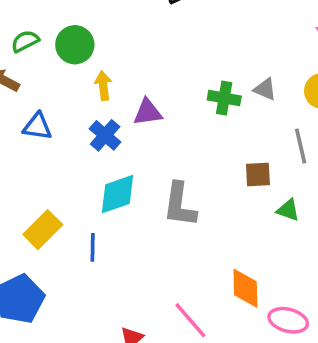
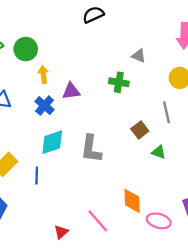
gray triangle: (265, 89) -> (139, 56), moved
brown square: (258, 174) -> (140, 130), turned -35

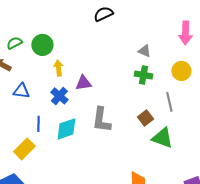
green cross: (119, 82) -> (143, 75), moved
gray L-shape: (91, 149) -> (101, 120), moved
green triangle: (159, 152) -> (162, 138), size x1.6
blue line: (37, 175) -> (38, 124), moved

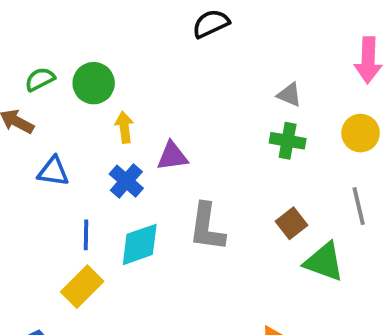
gray line: (169, 102) -> (359, 206), moved
yellow rectangle: (24, 149) -> (82, 287), moved

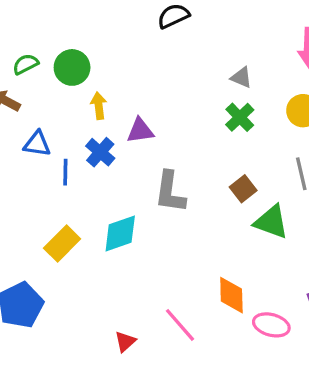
green cross: (288, 141) -> (240, 117), turned 36
blue line: (86, 235) -> (65, 172), moved
cyan diamond: (140, 244) -> (120, 234), moved

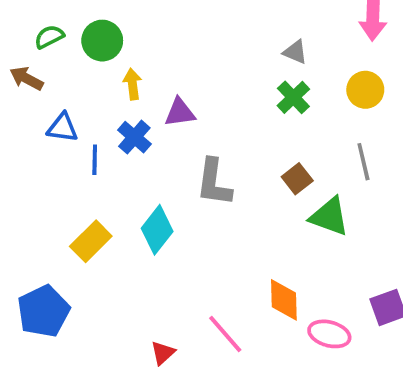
cyan diamond: (120, 234) -> (157, 230), turned -33

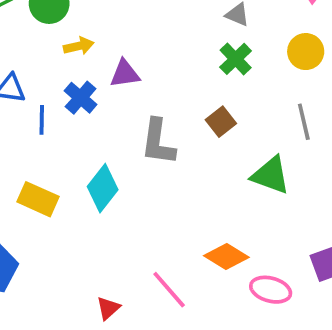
yellow arrow: (132, 84) -> (79, 46), turned 84
brown square: (297, 179) -> (221, 122), moved
yellow rectangle: (91, 241) -> (38, 199), turned 69
orange diamond: (284, 300) -> (226, 256), turned -57

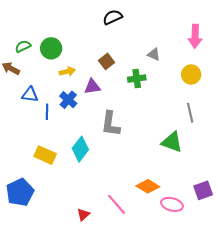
green cross: (236, 59) -> (137, 79), moved, turned 36
brown square: (221, 122) -> (106, 61), moved

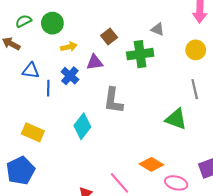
green cross: (137, 79) -> (140, 54), size x1.4
yellow rectangle: (45, 155) -> (33, 132), moved

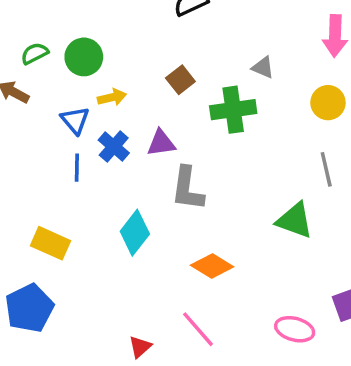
purple triangle: (95, 62) -> (161, 143), moved
blue triangle: (31, 71) -> (75, 120), moved, turned 42
orange diamond: (151, 164) -> (212, 266), moved

